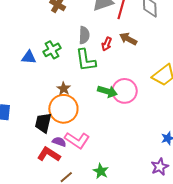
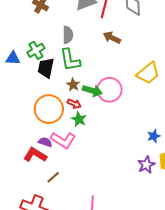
red arrow: (107, 44) -> (74, 104), moved, turned -88
brown star: (64, 89) -> (73, 85), moved
black trapezoid: (43, 123) -> (46, 68), moved
green star: (101, 171) -> (79, 119), moved

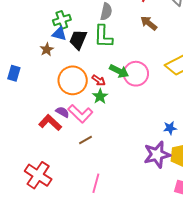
green cross: (36, 50) -> (62, 20), moved
blue triangle: (13, 58) -> (59, 34), moved
brown star: (73, 85) -> (47, 49), moved
purple star: (146, 165) -> (157, 155), size x1.5
brown line: (53, 177) -> (85, 140), moved

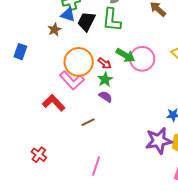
purple semicircle: (62, 112) -> (106, 97), moved
pink L-shape: (80, 114) -> (72, 80), moved
red cross: (38, 175) -> (39, 155), size x0.6

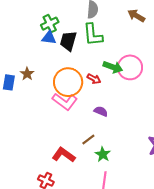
brown star: (55, 30) -> (27, 74), moved
green star: (105, 79) -> (103, 154), moved
red L-shape: (54, 103) -> (64, 155), moved

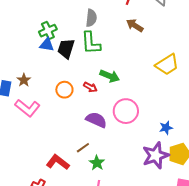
pink circle: (130, 67) -> (126, 111), moved
orange circle: (68, 82) -> (64, 90), size x0.6
pink L-shape: (65, 102) -> (27, 108), moved
purple semicircle: (101, 111) -> (96, 120), size x1.5

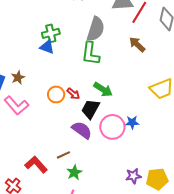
gray semicircle: (91, 18) -> (96, 29), size x1.4
black trapezoid: (66, 49) -> (91, 109), moved
red arrow: (90, 87) -> (73, 94), moved
blue star: (166, 128) -> (132, 122), moved
purple star: (156, 155) -> (133, 176), size x0.6

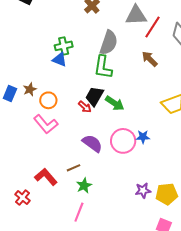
orange circle: (56, 94) -> (48, 100), moved
pink L-shape: (16, 106) -> (46, 124), moved
black trapezoid: (91, 109) -> (94, 96), moved

